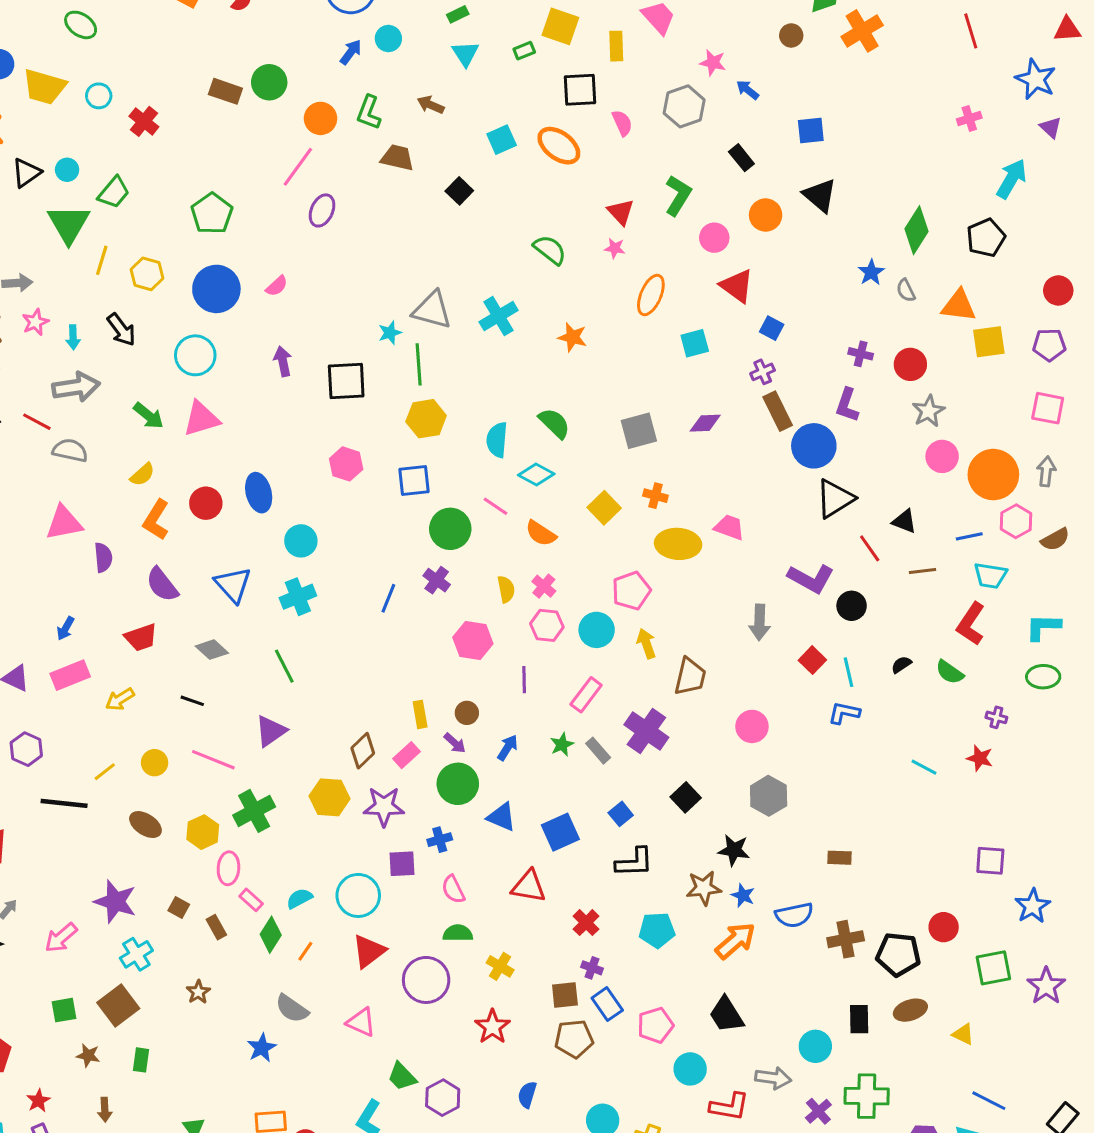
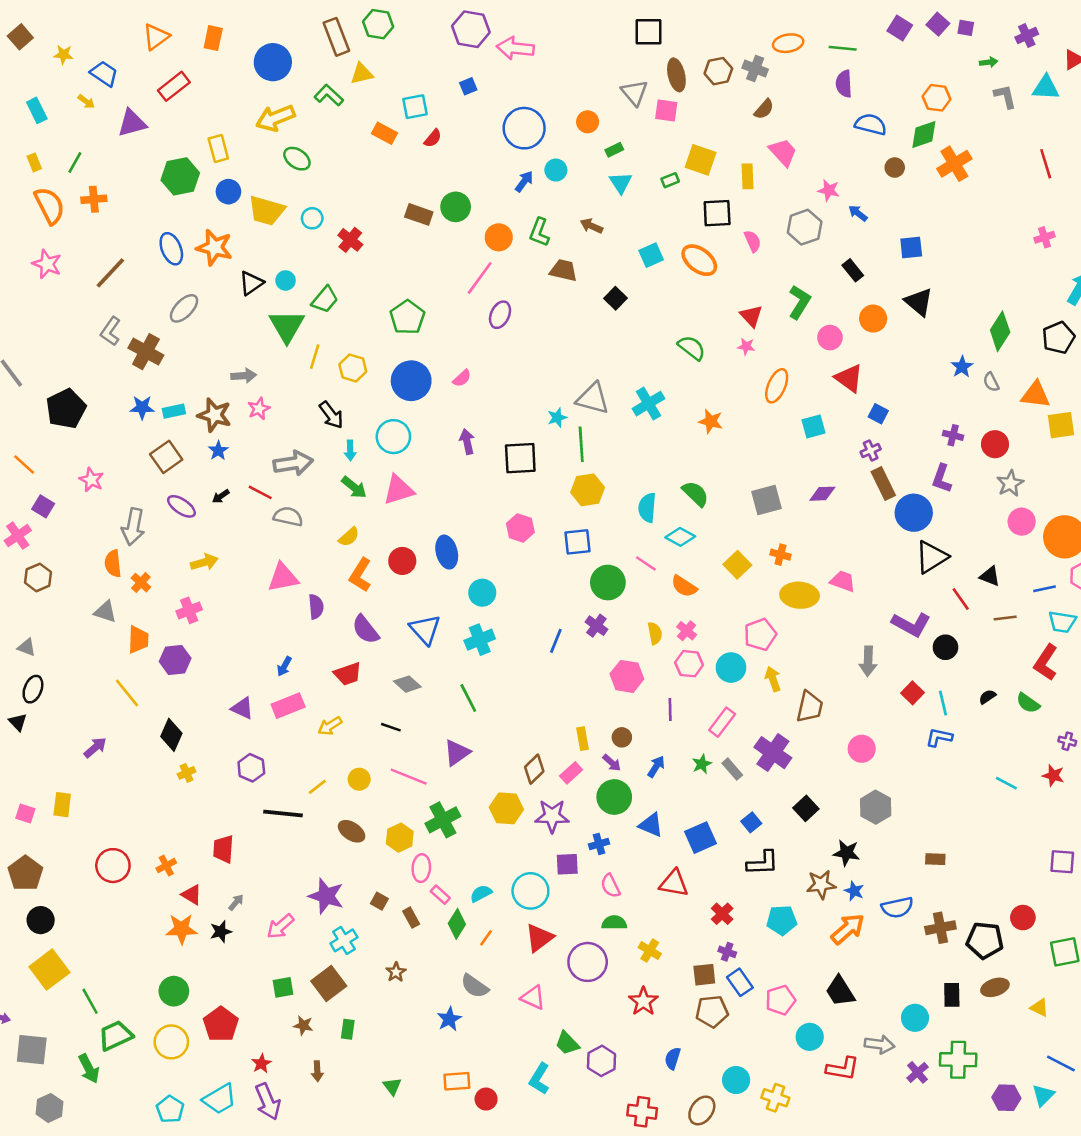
cyan arrow: (73, 337) -> (350, 451), moved

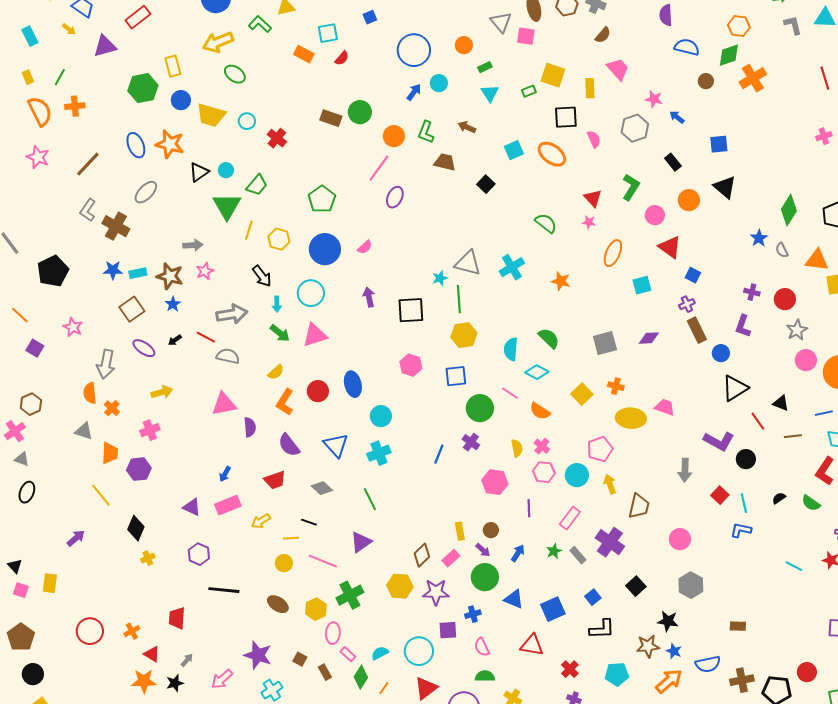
blue circle: (914, 513) -> (721, 353), size x0.6
pink cross: (18, 536) -> (15, 431), moved
black triangle: (18, 722) -> (15, 566), moved
yellow line: (317, 787) -> (291, 538), moved, turned 35

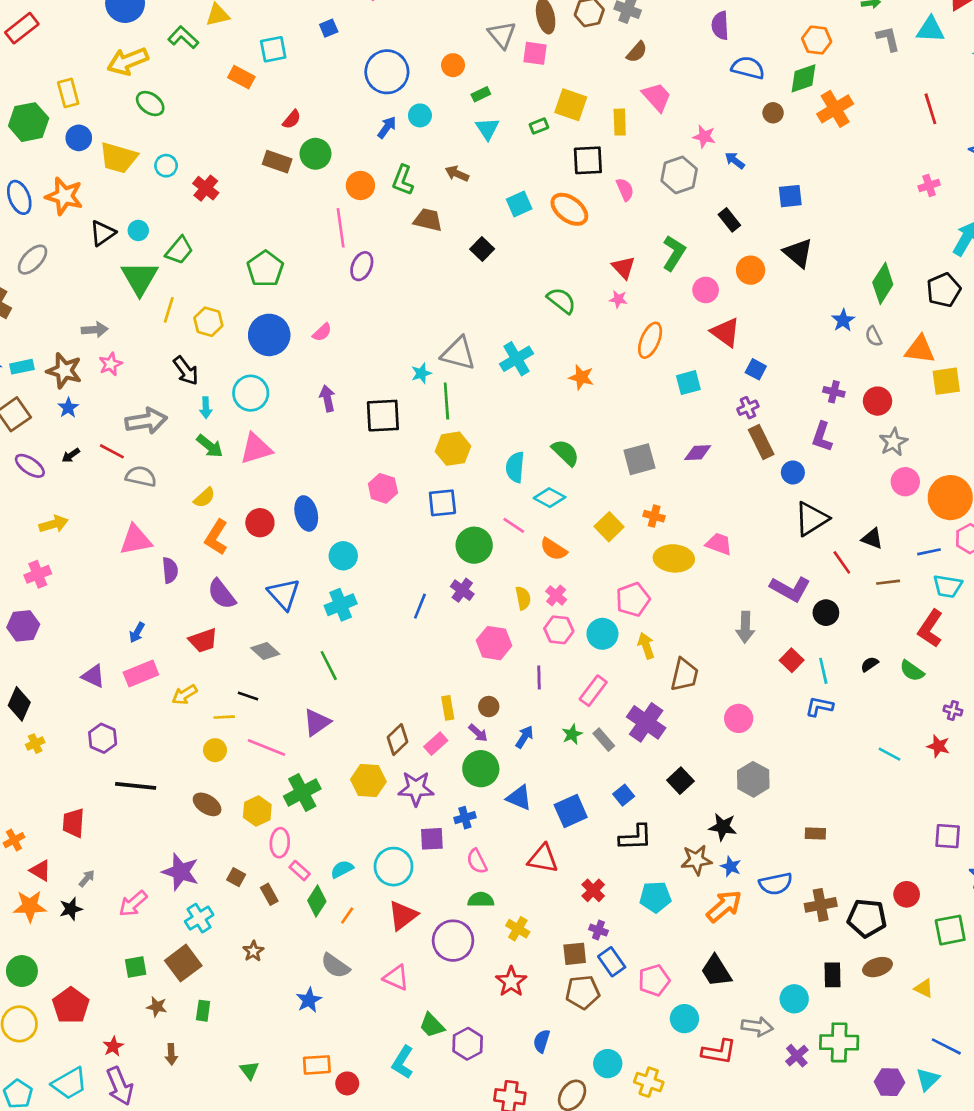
red semicircle: (342, 58) -> (292, 119), moved
pink line: (379, 168) -> (341, 228), turned -44

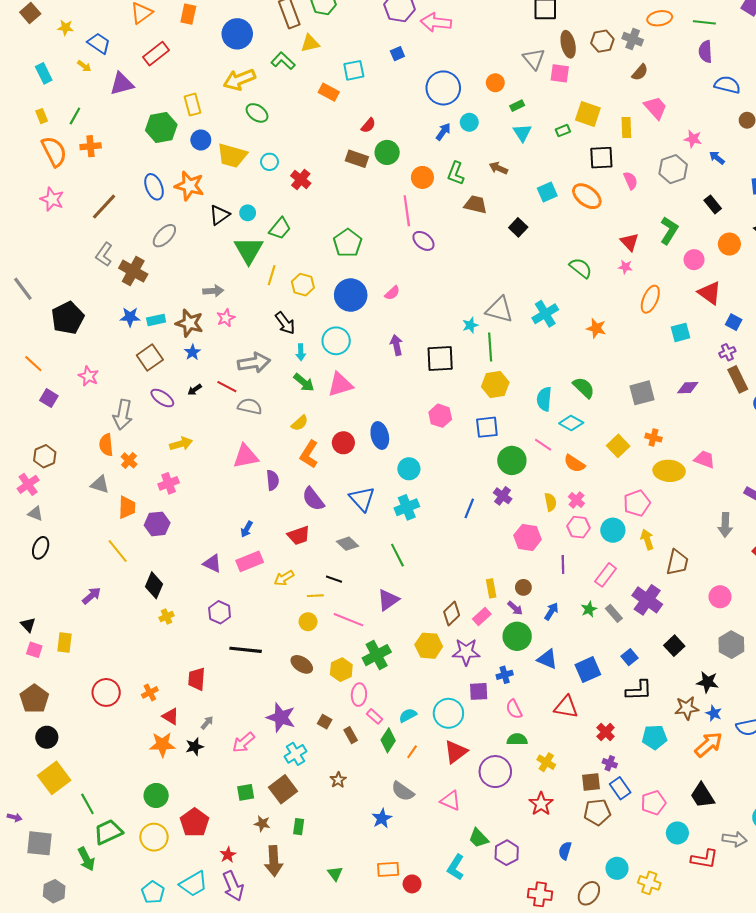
purple ellipse: (362, 266) -> (423, 241), turned -75
brown arrow: (171, 1054) -> (274, 861), size x1.8

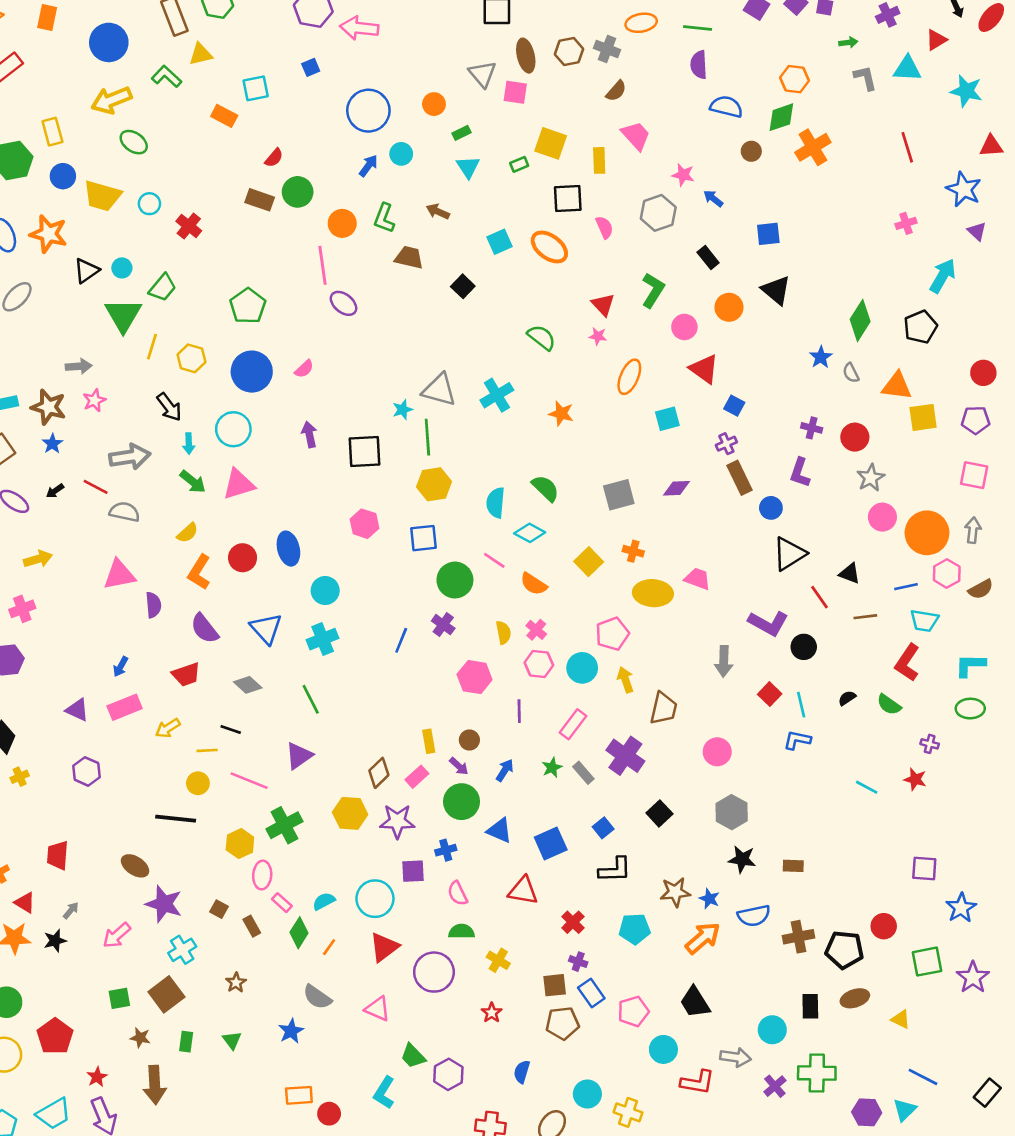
black line: (246, 650) -> (176, 819), moved
brown ellipse: (302, 664) -> (135, 866), moved
black star: (708, 682) -> (742, 859), moved
red star: (541, 804) -> (492, 1013), size x0.7
green triangle: (335, 874) -> (232, 1040), moved

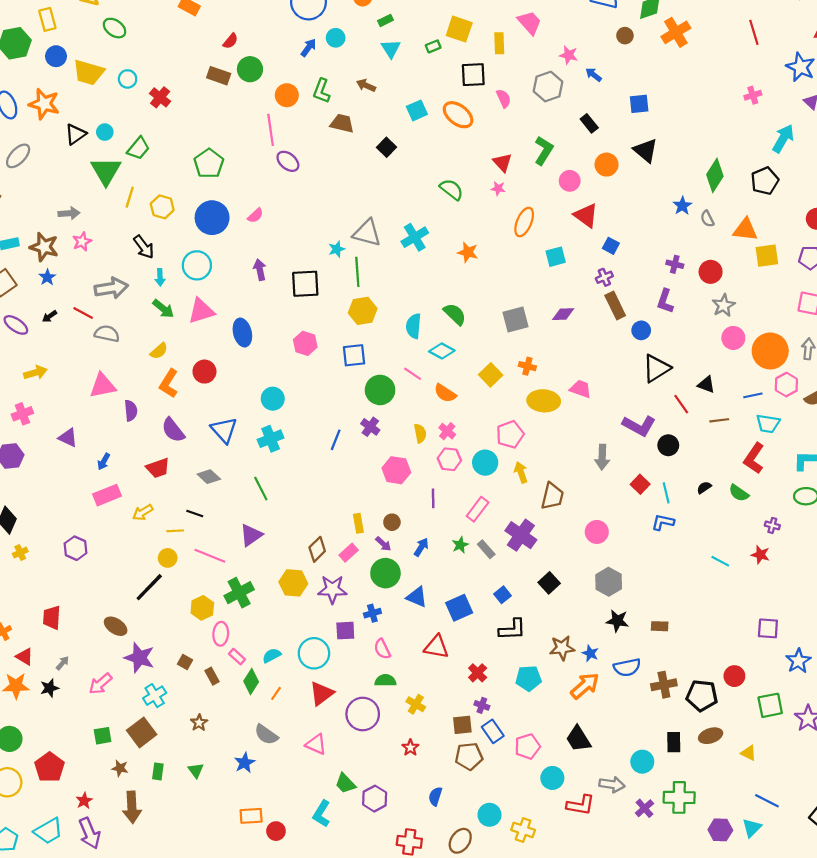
blue ellipse: (288, 549) -> (242, 333), moved
purple triangle: (77, 710) -> (68, 438), moved
black line: (176, 819) -> (149, 587), turned -52

